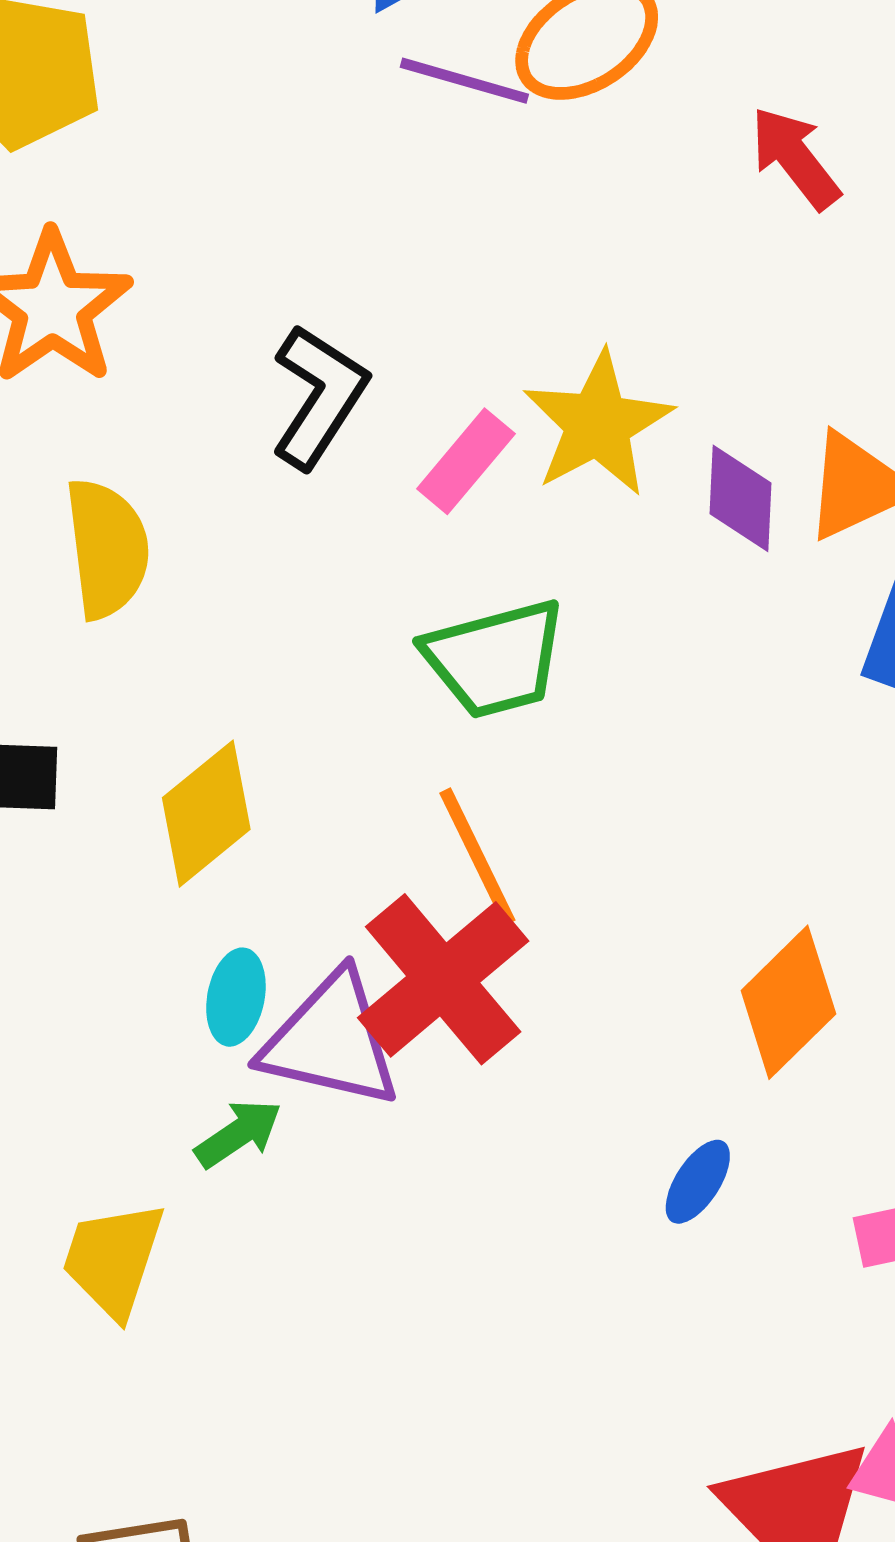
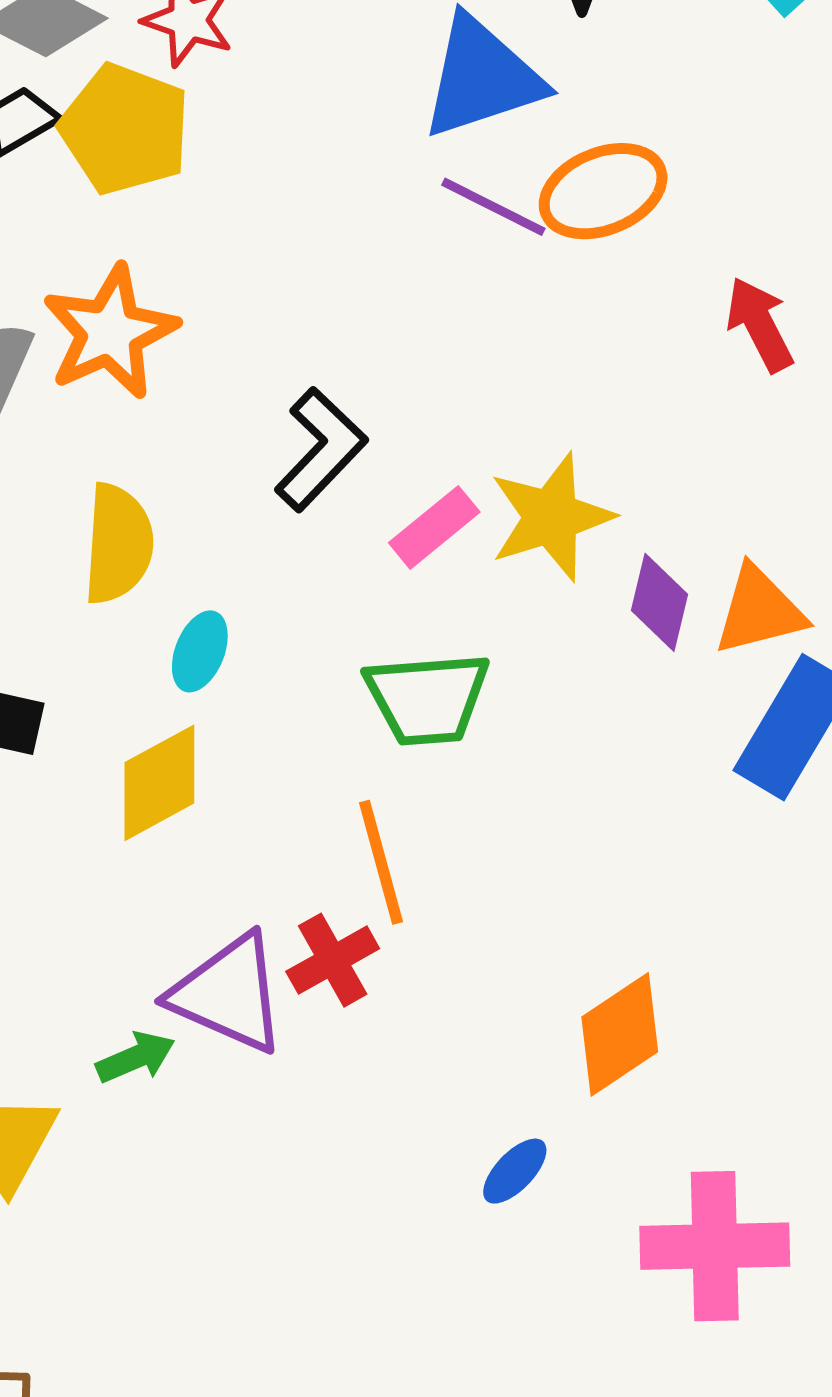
red cross: (443, 979) -> (333, 960), size x0.6
cyan ellipse: (236, 997) -> (200, 651), moved

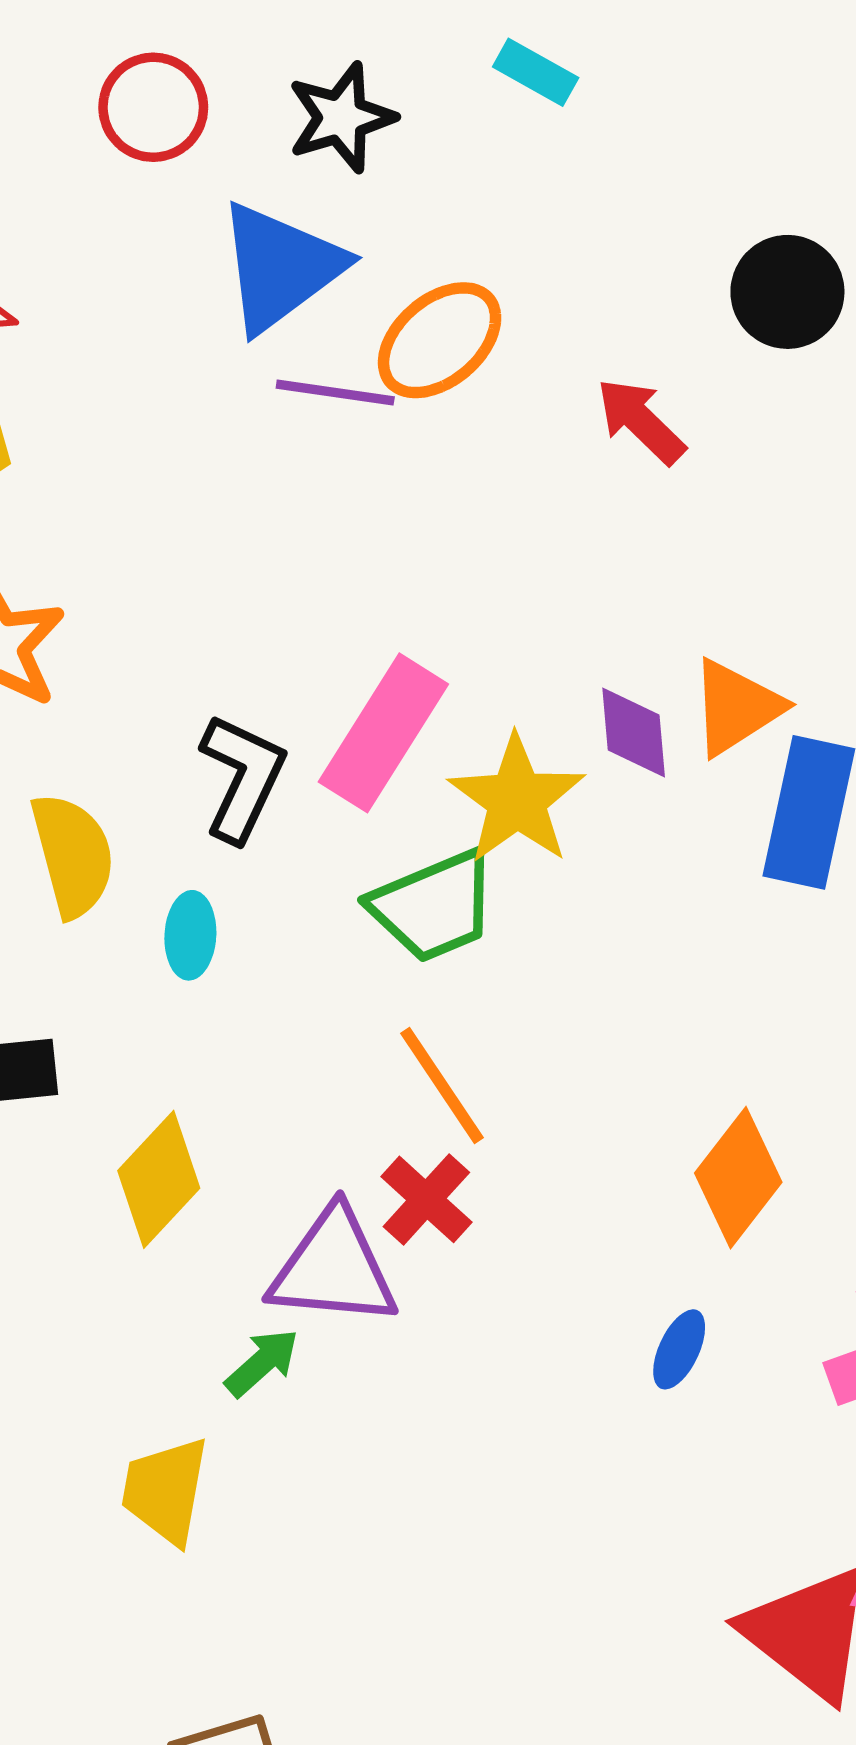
black L-shape: (321, 449) -> (242, 778), moved
yellow star: (551, 517) -> (517, 800), moved
pink rectangle: (434, 527) -> (383, 733), size x1.6
yellow diamond: (159, 783) -> (159, 1179), moved

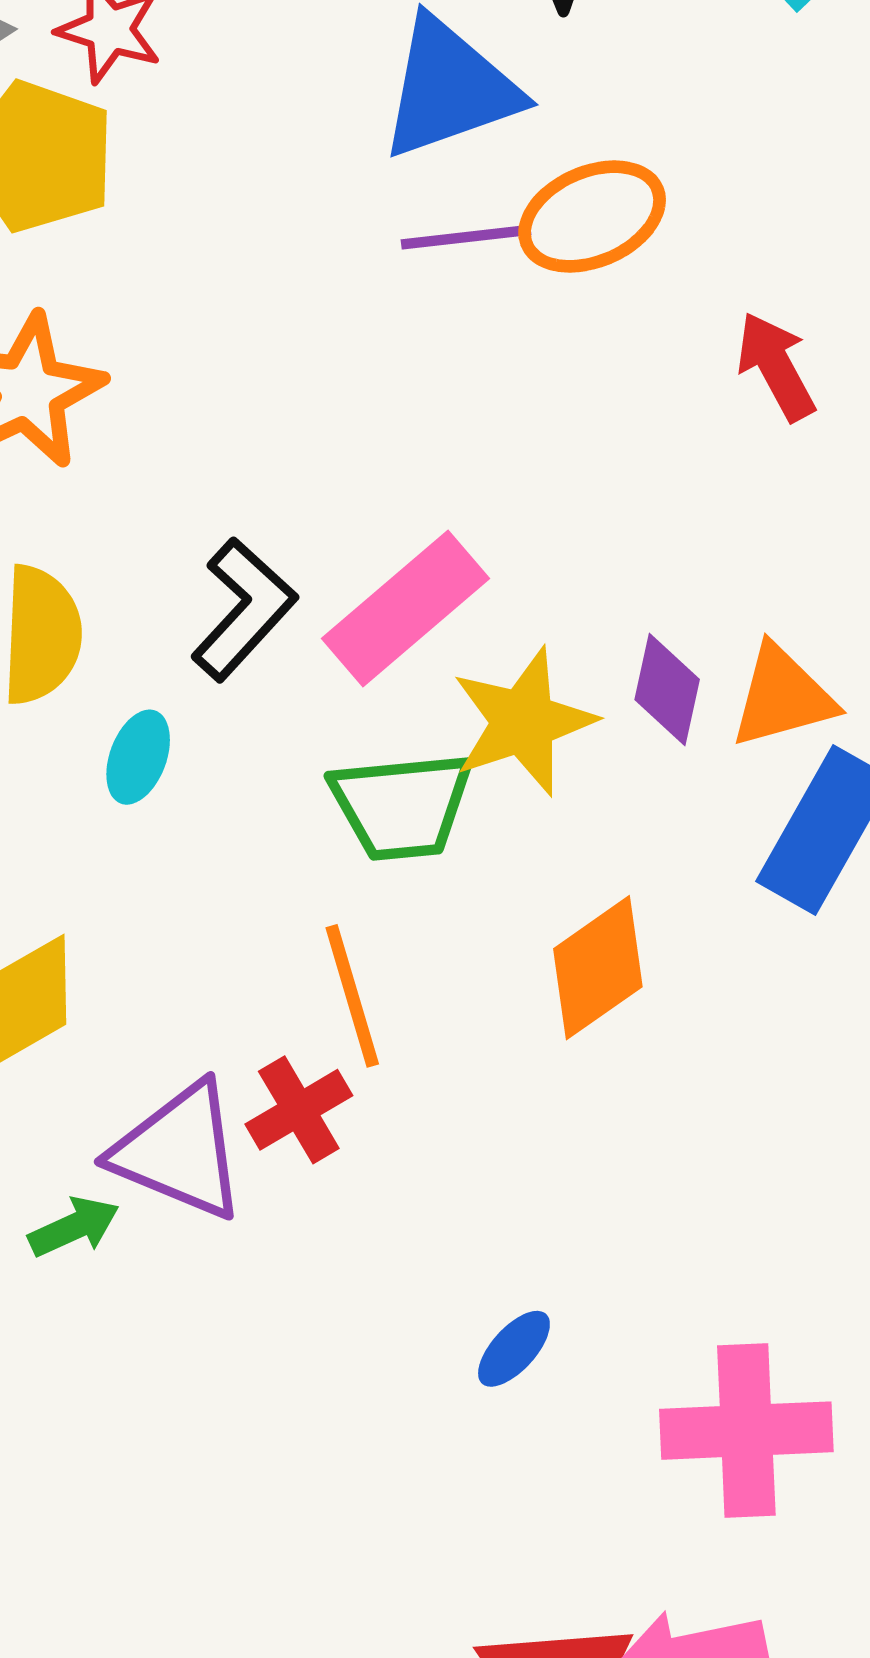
purple line: (335, 392) -> (466, 237), turned -32
orange diamond: (738, 1178) -> (598, 968), moved

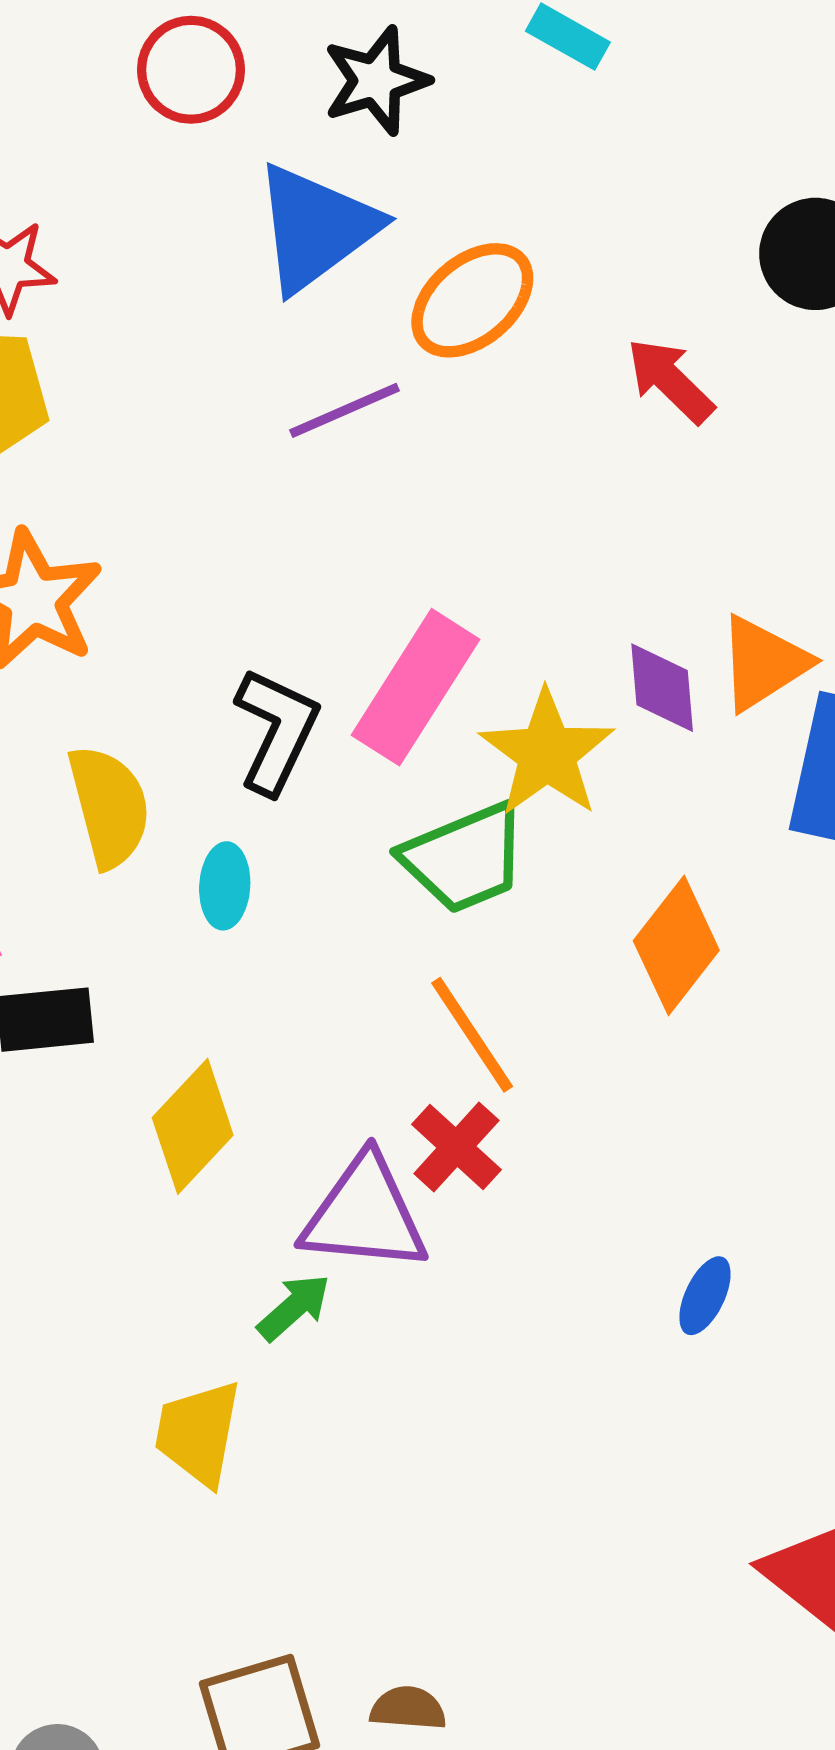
purple line: (466, 237) -> (345, 410), moved

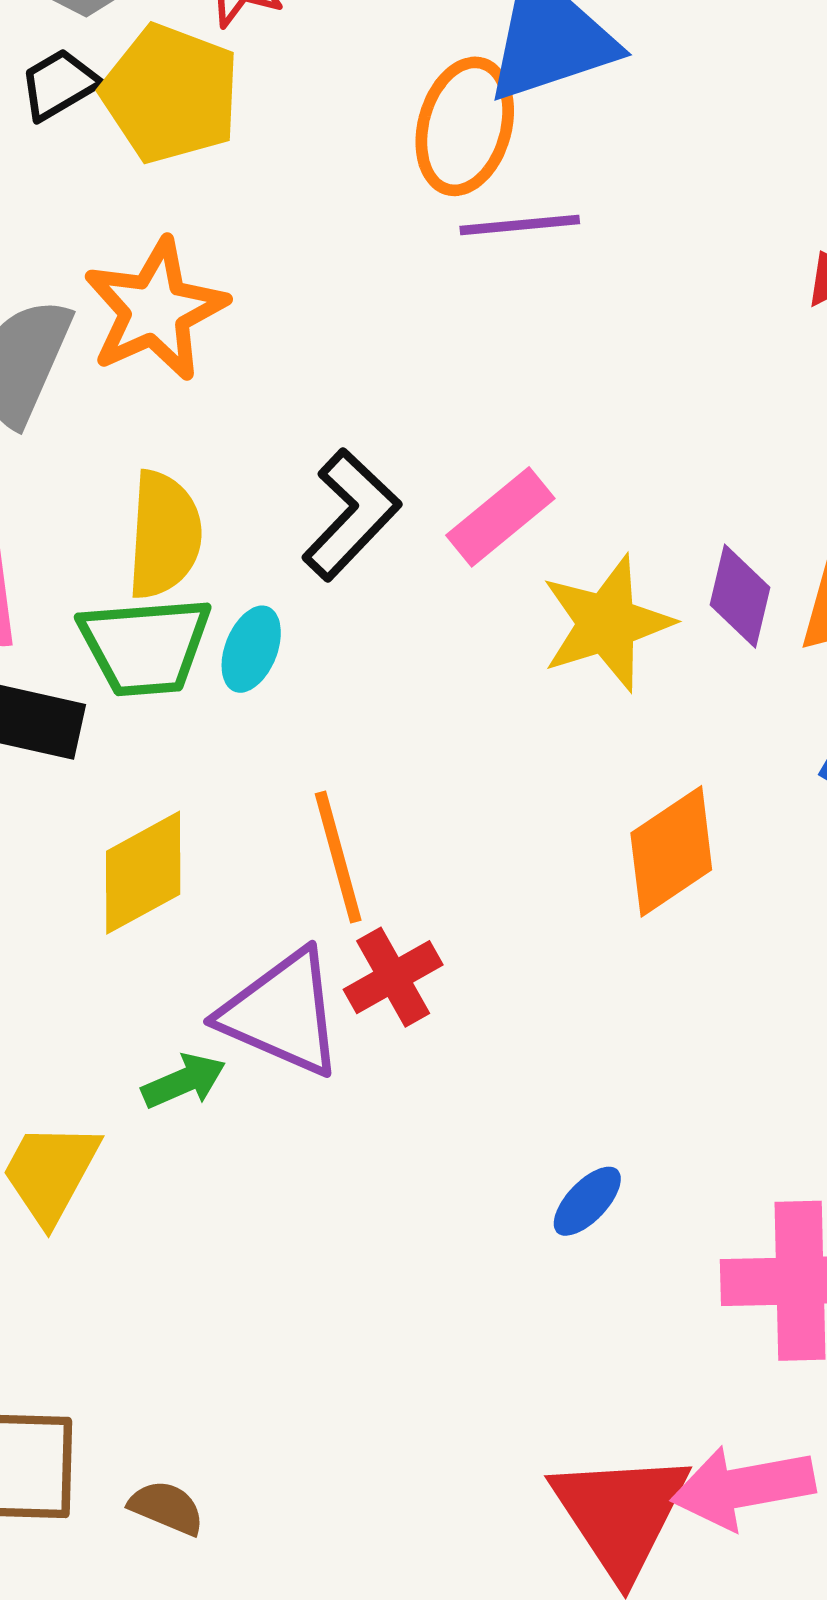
orange ellipse: (472, 300) -> (465, 126), moved, turned -52
pink rectangle: (416, 687) -> (500, 517), size x0.7
green trapezoid: (464, 858) -> (145, 646), moved
orange line: (472, 1035) -> (338, 857), moved

